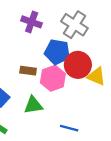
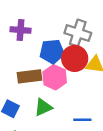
gray cross: (74, 25) -> (78, 33), moved
brown rectangle: (28, 71) -> (30, 76), size x1.5

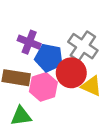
purple cross: (20, 30) -> (29, 42), moved

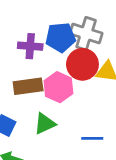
blue pentagon: (49, 58) -> (61, 37), moved

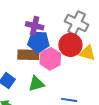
blue pentagon: (61, 37) -> (38, 42), moved

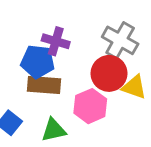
blue pentagon: (38, 42) -> (38, 62), moved
pink hexagon: (50, 59) -> (90, 106), moved

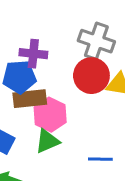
pink hexagon: (90, 106) -> (50, 115), moved

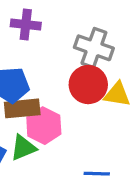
purple cross: (33, 54) -> (26, 24), moved
green triangle: (47, 141) -> (23, 148), moved

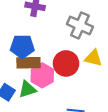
red circle: (88, 85) -> (66, 63), moved

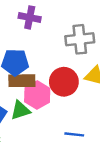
gray cross: (80, 25) -> (80, 39), turned -30

